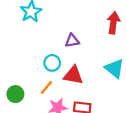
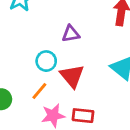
red triangle: (73, 75) -> (72, 76), turned 40

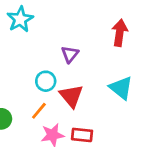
purple triangle: (71, 34) -> (70, 54), turned -42

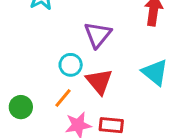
purple triangle: (70, 54) -> (98, 35), size x1.4

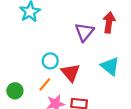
purple triangle: (98, 35) -> (84, 32), moved

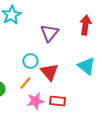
purple triangle: (84, 32) -> (49, 33), moved

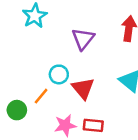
orange line: (25, 83) -> (41, 96), moved

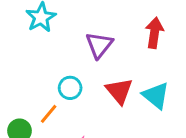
red triangle: (83, 88) -> (119, 91), moved

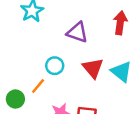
purple triangle: (99, 45) -> (77, 32), turned -50

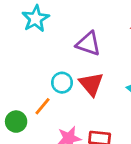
red triangle: (93, 68) -> (91, 84), moved

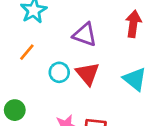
orange line: (43, 106) -> (27, 52), moved

